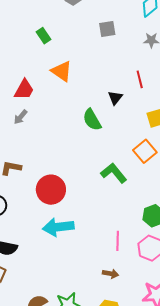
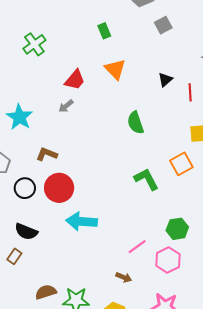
gray square: (107, 29) -> (163, 25), moved, turned -30
black triangle: (115, 98) -> (165, 80), moved
red circle: (51, 190) -> (59, 188), moved
pink line: (118, 241) -> (137, 247), turned 42

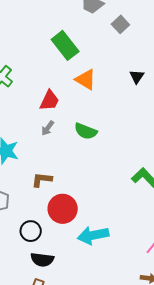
green rectangle: (104, 31) -> (65, 45), size x1.8
green semicircle: (136, 123) -> (86, 131), moved, turned -35
black circle: (25, 188) -> (31, 231), moved

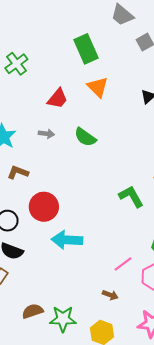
gray arrow: (48, 128) -> (46, 134), moved, turned -133
brown L-shape: (42, 180) -> (18, 172), moved

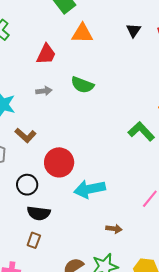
orange triangle: (98, 87) -> (82, 33), turned -30
brown L-shape: (18, 172) -> (25, 135), turned -145
brown arrow: (110, 295) -> (114, 229), moved

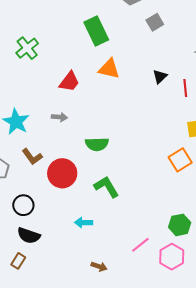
green semicircle: (82, 85) -> (97, 144), moved, turned -35
green L-shape: (141, 131) -> (107, 187), moved
red circle: (59, 162) -> (62, 173), moved
cyan arrow: (90, 189) -> (84, 223), size x0.6

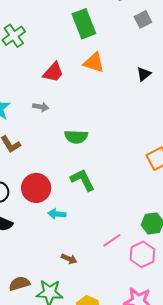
red circle: (62, 173) -> (36, 188), moved

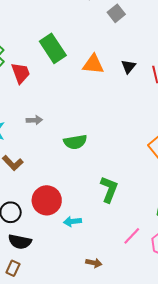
green rectangle: (84, 24) -> (53, 48), moved
orange triangle: (94, 62) -> (93, 64), moved
red trapezoid: (53, 72) -> (21, 73), moved, turned -50
green L-shape: (83, 180) -> (109, 189), moved, turned 60

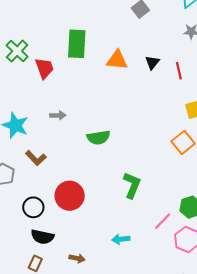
green rectangle: (53, 48) -> (77, 44), turned 36
cyan arrow: (72, 221) -> (121, 239), moved
pink line: (132, 236) -> (163, 221), moved
brown arrow: (94, 263) -> (77, 258), moved

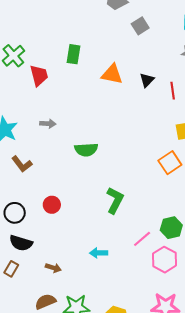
green rectangle: (77, 44) -> (74, 54), size x0.7
red circle: (70, 196) -> (52, 205), size x0.6

